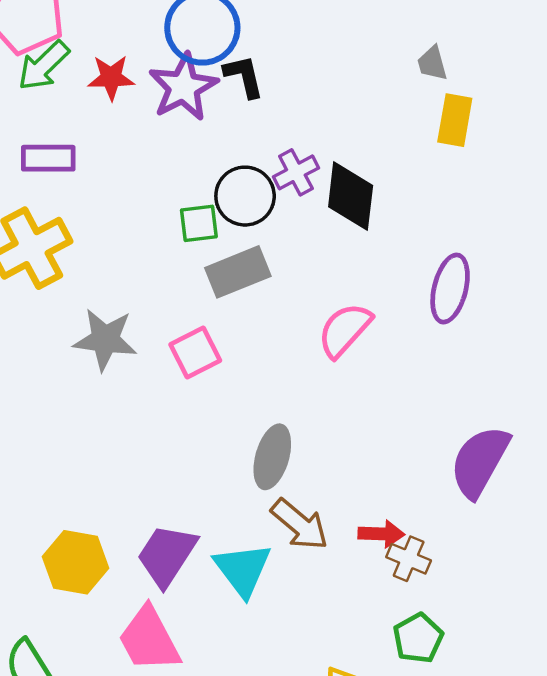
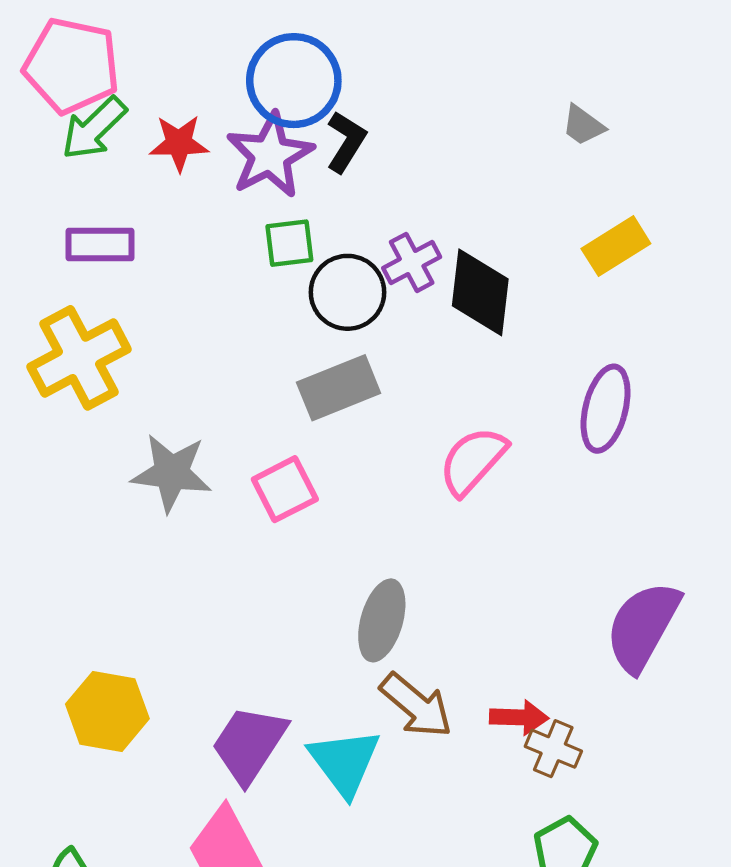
gray trapezoid: (432, 63) -> (583, 125), turned -39
black L-shape: (244, 76) -> (346, 142), turned 45
yellow rectangle: (455, 120) -> (616, 246), moved, turned 48
green square: (199, 223) -> (289, 243), moved
yellow hexagon: (76, 562) -> (107, 711), moved

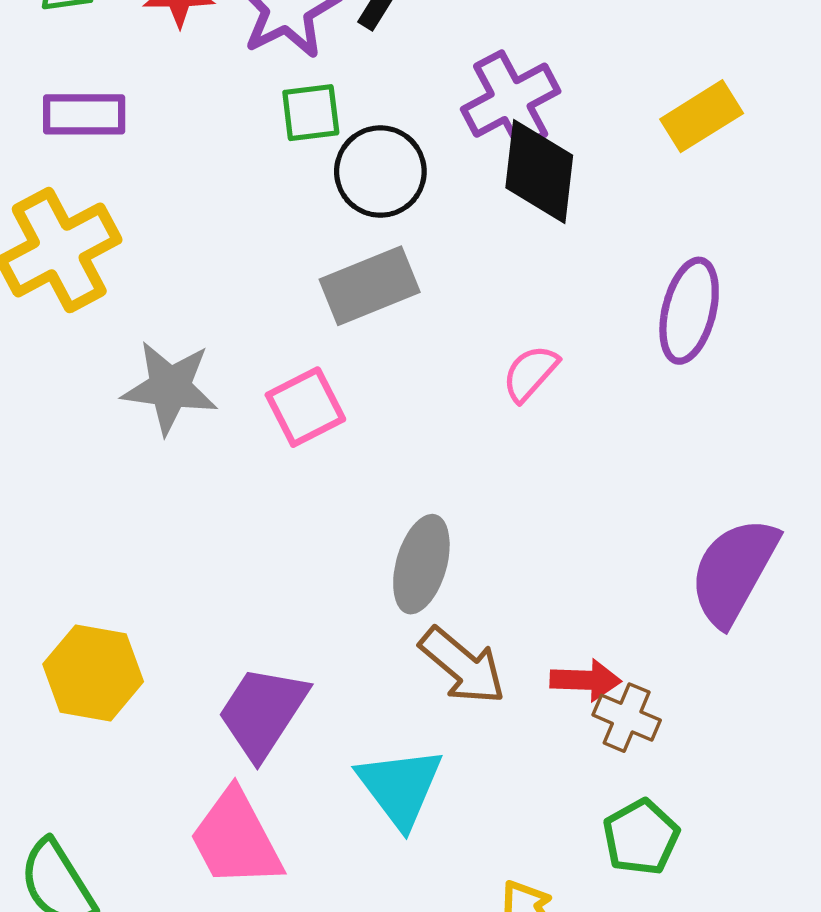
purple cross: (412, 262) -> (511, 100), moved, size x1.4
pink semicircle: (473, 461) -> (530, 373), size x0.7
cyan triangle: (345, 762) -> (400, 787), moved

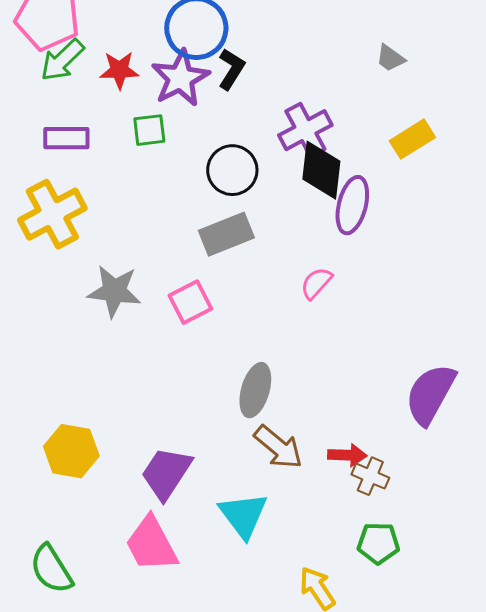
green square: (311, 113) -> (149, 130), moved
purple ellipse: (689, 311) -> (352, 205), moved
green pentagon: (641, 837) -> (378, 543), turned 30

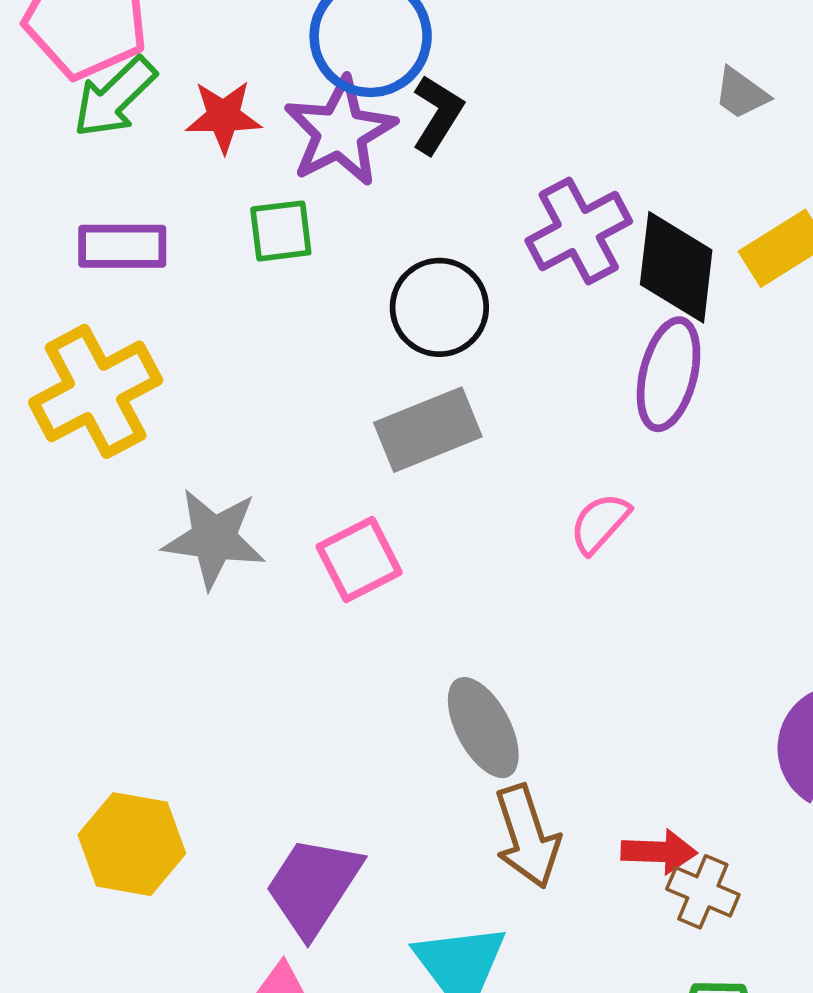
black diamond: (321, 170) -> (676, 267), moved
gray ellipse: (255, 390) -> (483, 728), turned -44
brown arrow: (278, 447) -> (527, 836), turned 32

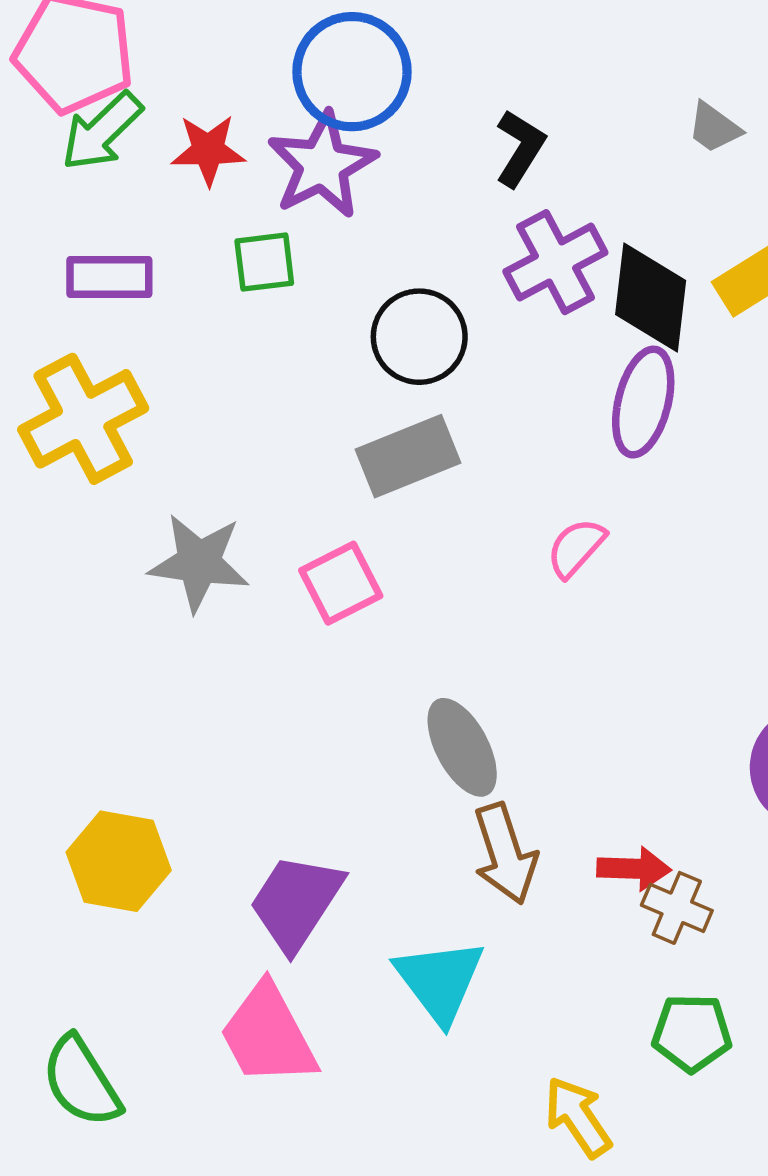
black L-shape: (437, 114) -> (520, 148), moved

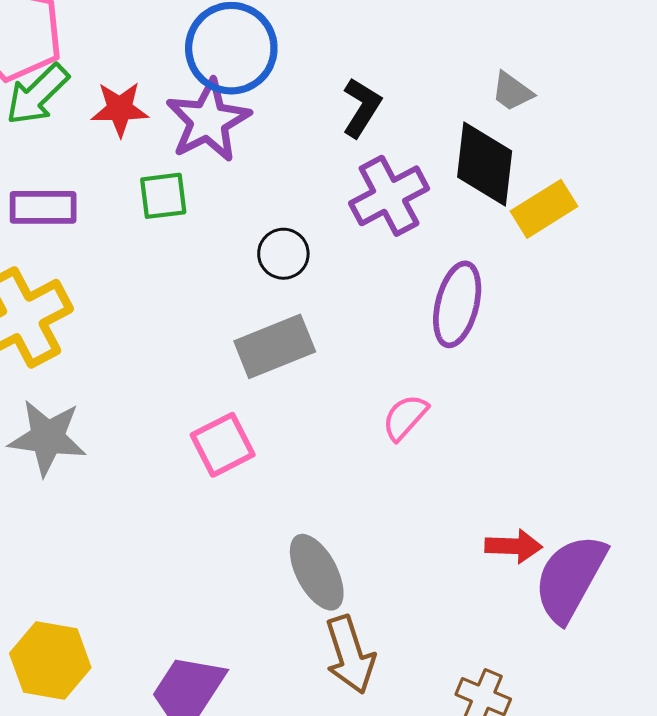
black diamond: (651, 297) -> (485, 164), moved
black circle: (419, 337) -> (283, 254), size x0.7
gray star: (199, 563) -> (47, 438), moved
red arrow: (634, 869) -> (514, 546), moved

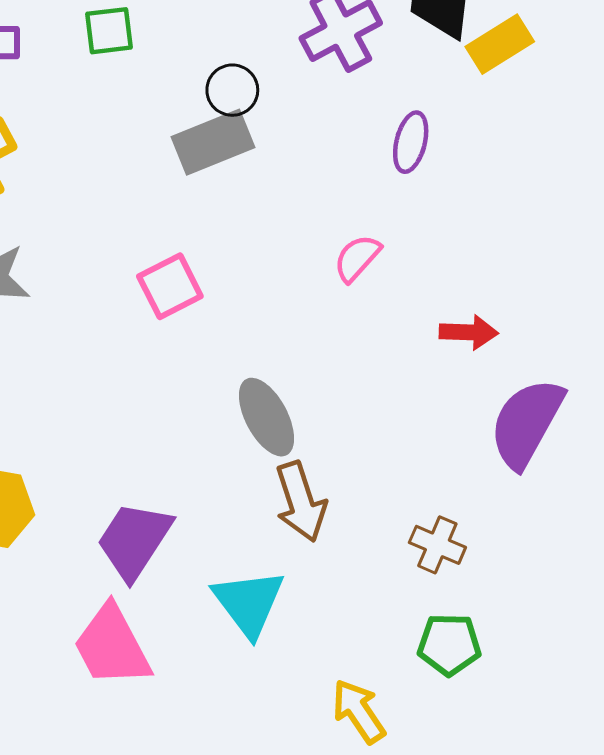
purple ellipse: (457, 304) -> (411, 142), size x0.7
gray rectangle: (275, 346) -> (213, 142), moved
red arrow: (514, 546) -> (469, 332), moved

